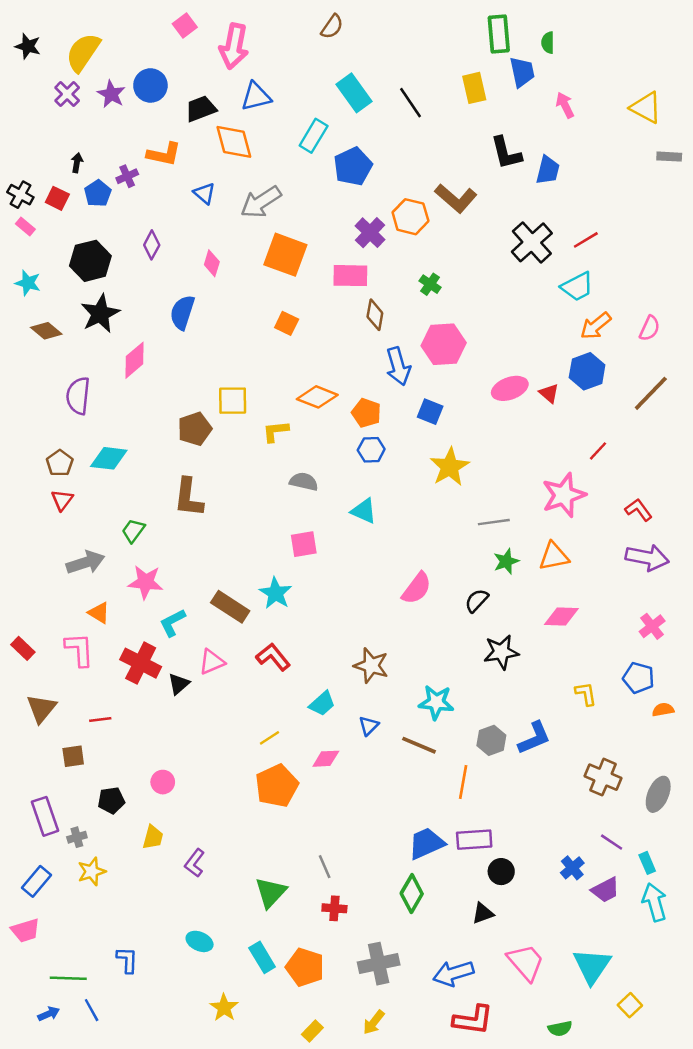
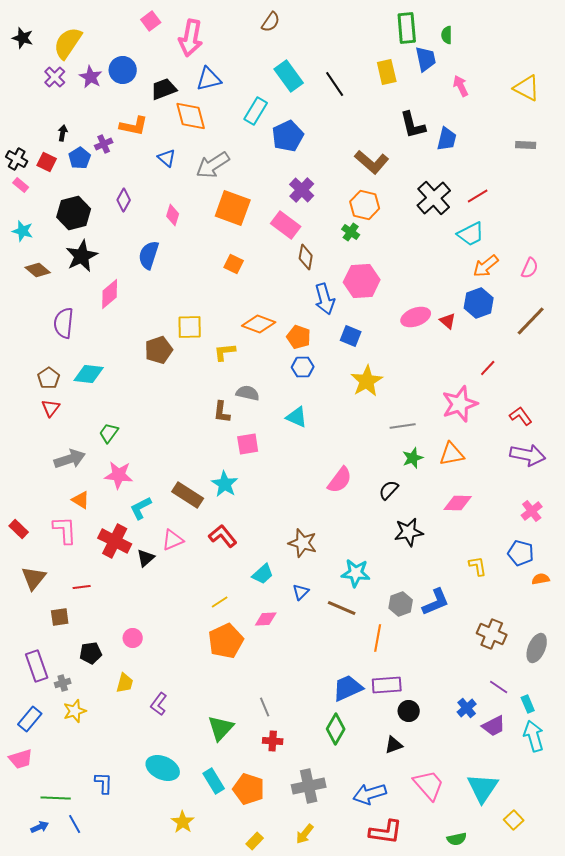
gray rectangle: (669, 157) -> (526, 145), moved
orange hexagon: (410, 217) -> (365, 205), moved
pink rectangle: (350, 276) -> (286, 225), turned 36
brown L-shape: (188, 498) -> (222, 412), moved, size x0.7
cyan ellipse: (200, 941) -> (163, 768), size x1.5

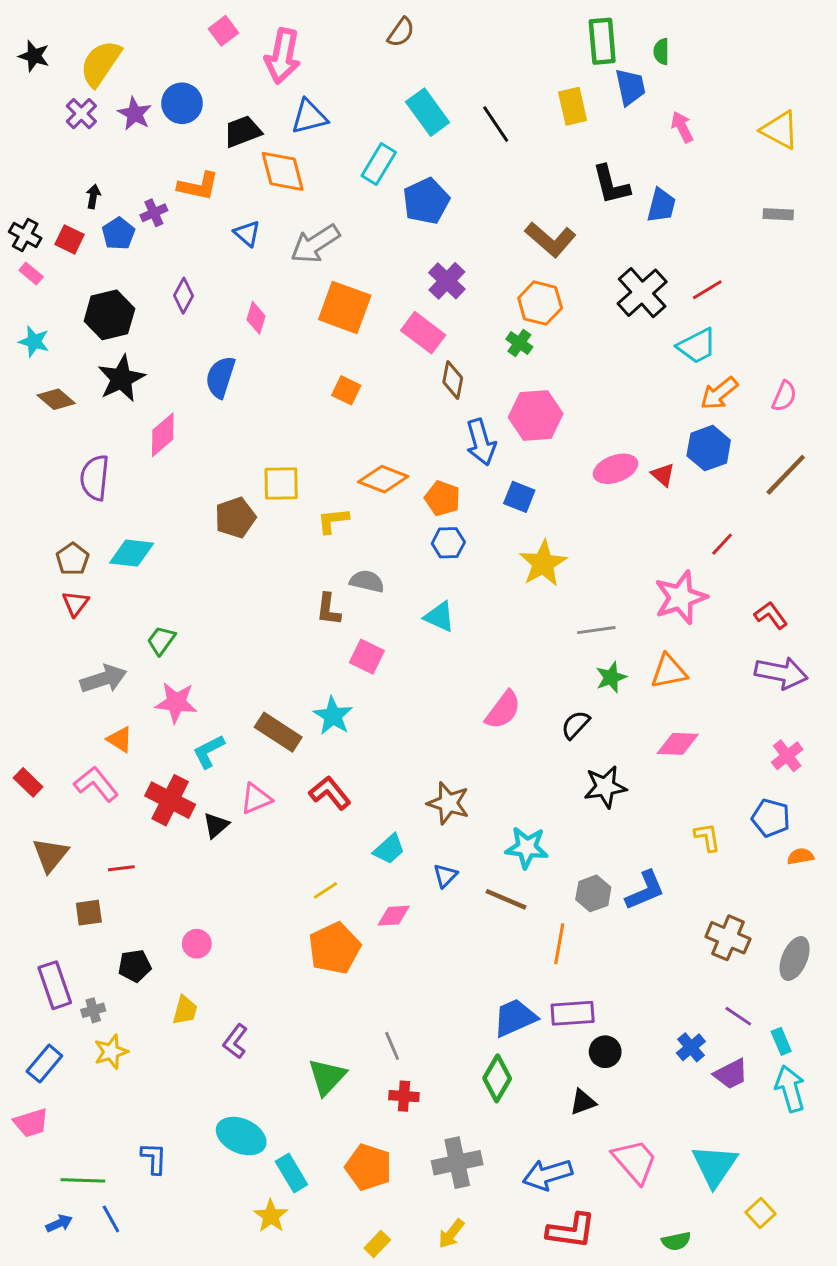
pink square: (248, 444) -> (367, 657), turned 35
pink L-shape: (65, 530) -> (96, 784), turned -36
cyan rectangle: (214, 781) -> (291, 1173), moved

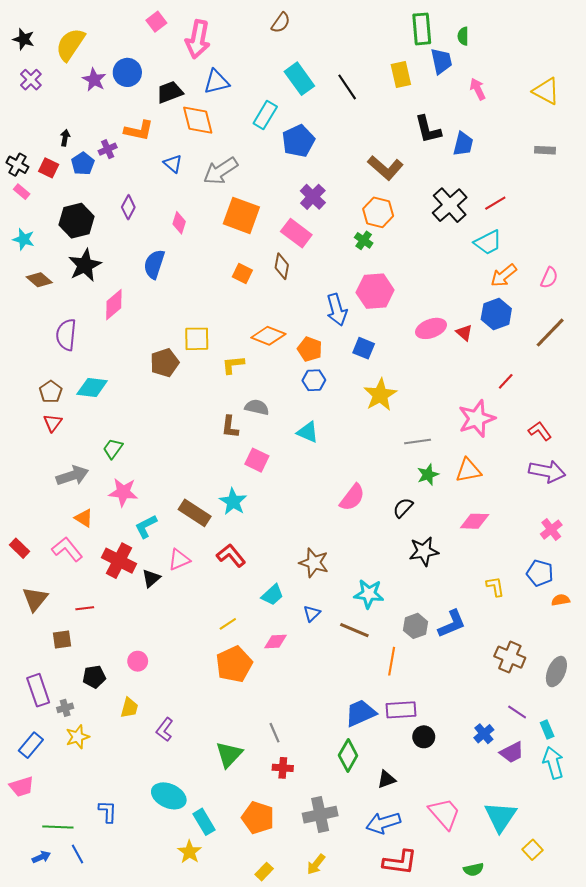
purple cross: (81, 114) -> (31, 80), moved
brown diamond: (453, 380) -> (282, 266), moved
black triangle: (583, 1102) -> (386, 779), moved

